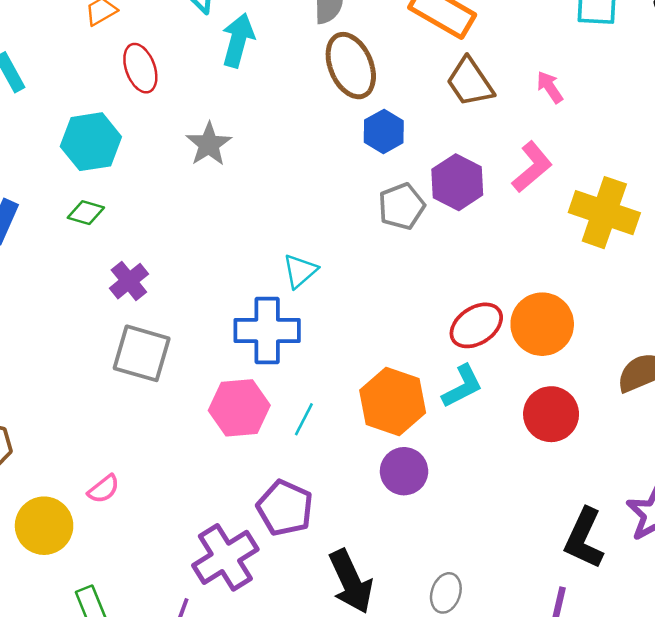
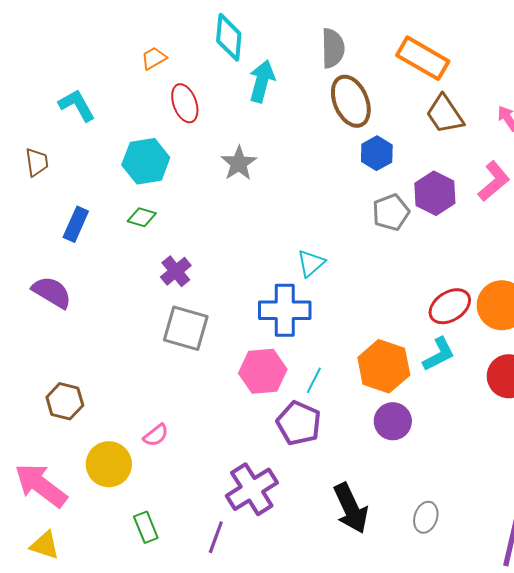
purple pentagon: (285, 508) -> (299, 423), moved

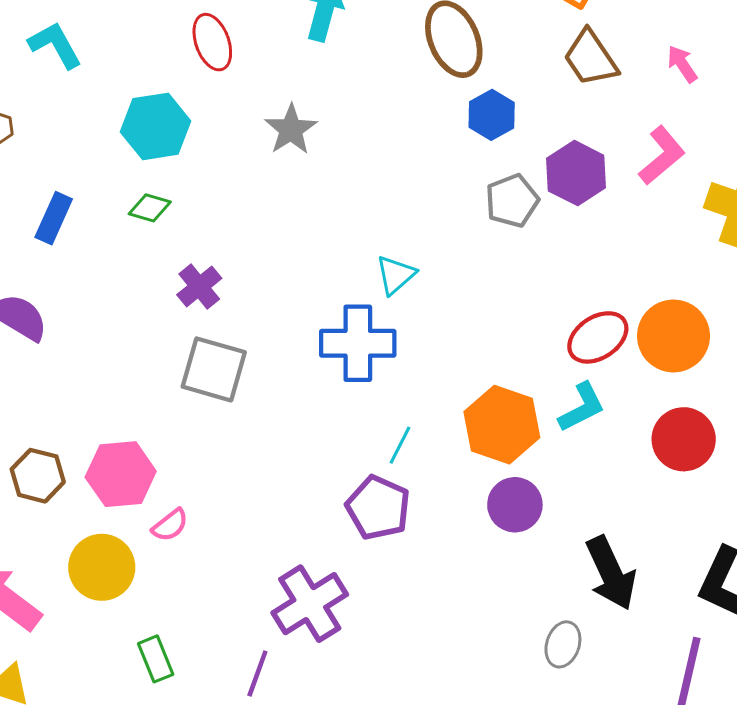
pink hexagon: (263, 371) -> (121, 474), moved
black arrow: (351, 508) -> (611, 573), moved

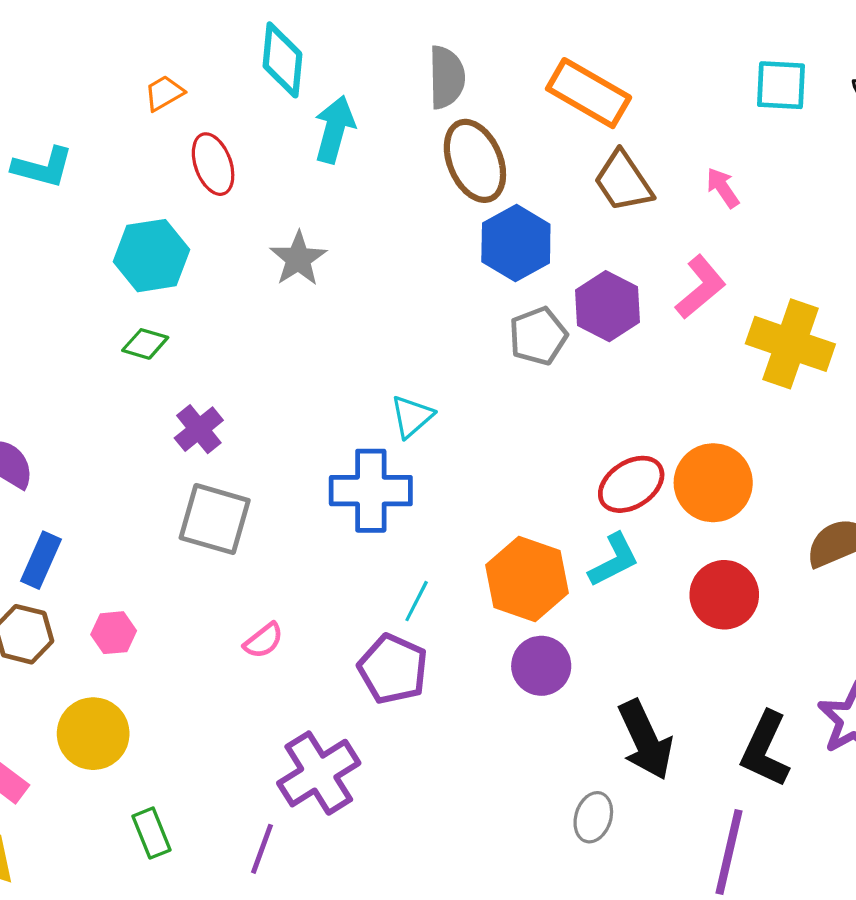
cyan L-shape: (55, 45) -> (43, 167), turned 134
blue hexagon: (492, 115) -> (516, 243), size x1.4
blue rectangle: (54, 218) -> (41, 560), moved
pink hexagon: (121, 474) -> (114, 633), size x0.6
pink semicircle: (170, 525) -> (264, 641), moved

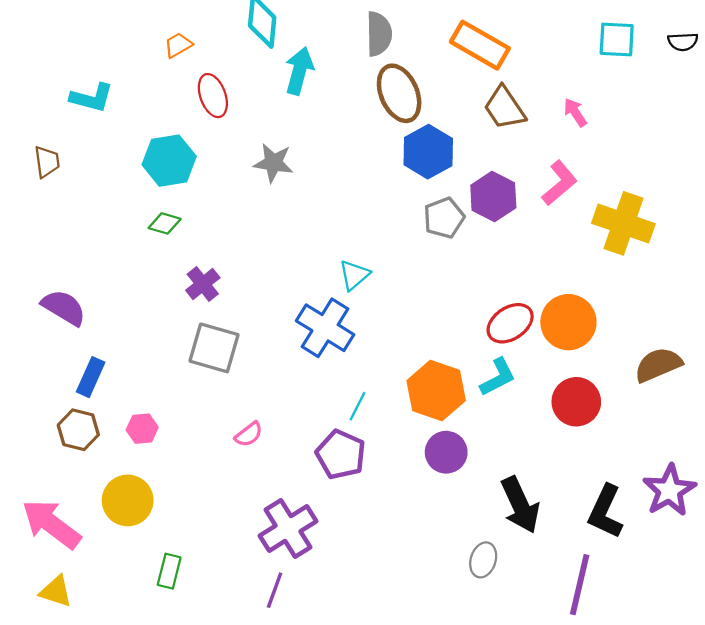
gray star: (298, 259) -> (273, 163), turned -30
blue cross: (371, 491) -> (325, 328), turned 32
green rectangle: (152, 833) -> (169, 571), turned 36
purple line: (262, 849) -> (275, 590), moved

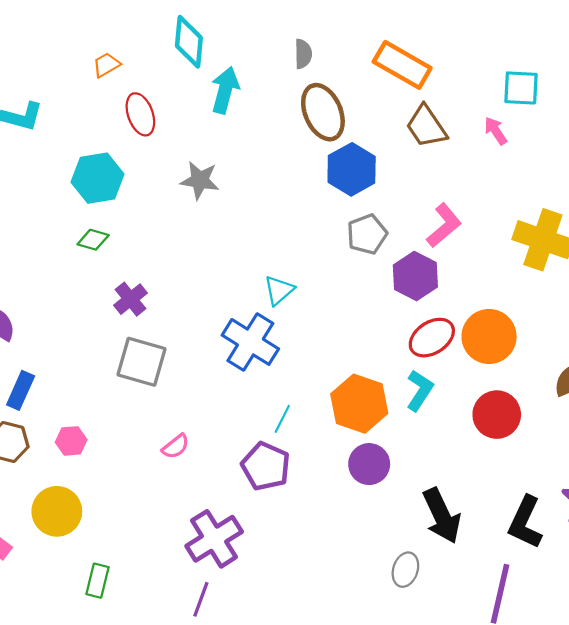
gray semicircle: (379, 34) -> (303, 54), size x0.7
cyan square: (617, 39) -> (521, 88), moved
pink L-shape: (559, 183) -> (444, 225), moved
purple hexagon: (493, 197) -> (415, 276), moved
cyan L-shape: (498, 377) -> (420, 390), turned -30

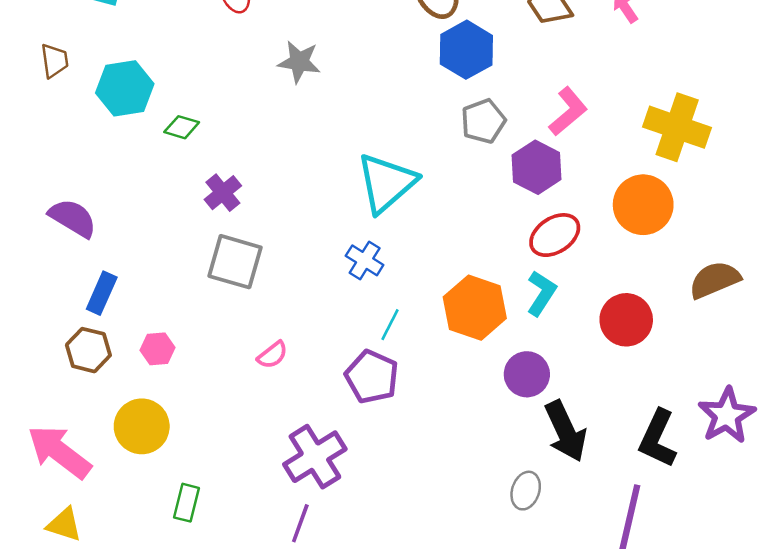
cyan hexagon: (98, 178) -> (125, 88), moved
cyan triangle: (279, 290) -> (386, 183), size x1.8
orange circle: (489, 336) -> (643, 205), moved
blue cross: (250, 342) -> (365, 260), moved, size x0.6
purple circle: (369, 464) -> (527, 374), moved

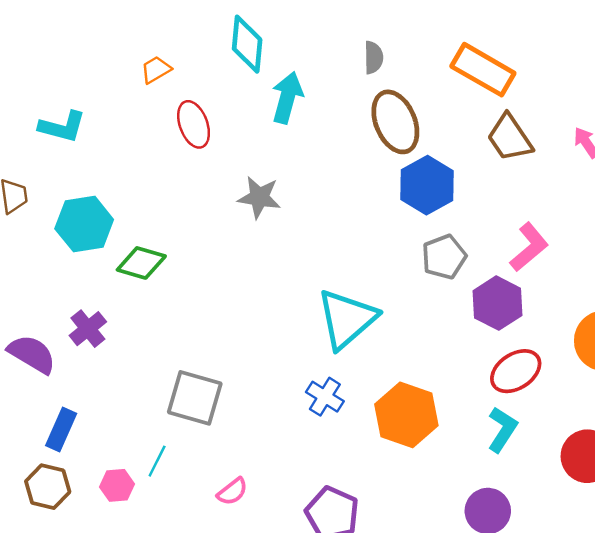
green diamond: (182, 127) -> (141, 263), size x1.4
purple cross: (223, 193) -> (88, 329), moved
orange hexagon: (475, 308) -> (406, 415), moved
cyan line: (390, 325) -> (157, 461), moved

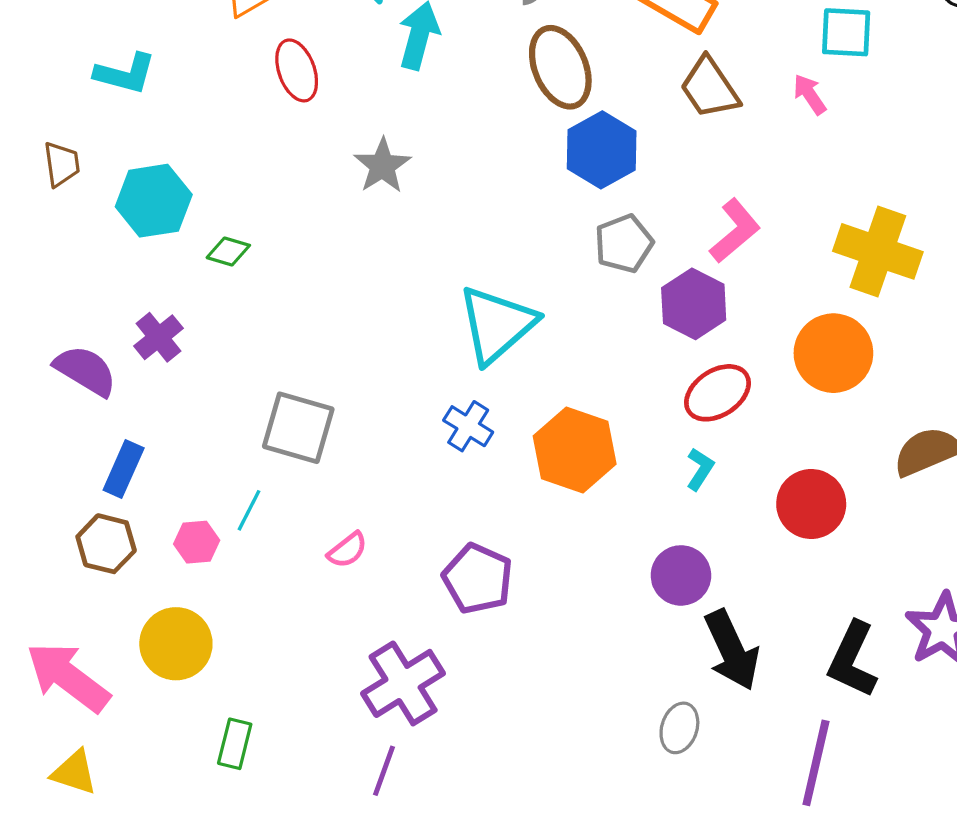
gray star: (259, 197) -> (382, 166), turned 30
green diamond: (141, 263) -> (228, 251), size x0.7
cyan L-shape: (502, 429) -> (700, 469), size x0.7

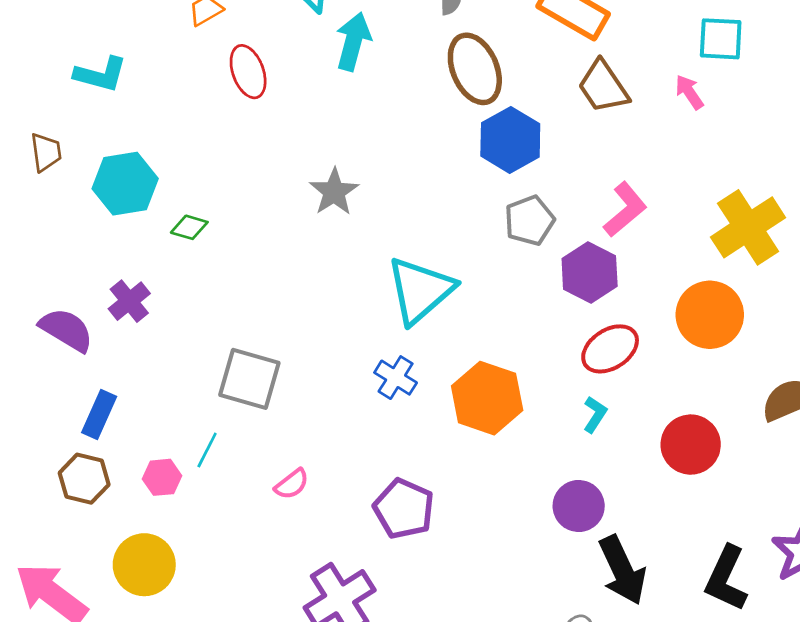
gray star: (382, 166) -> (334, 192), moved
yellow cross: (878, 251) -> (748, 227), turned 38

